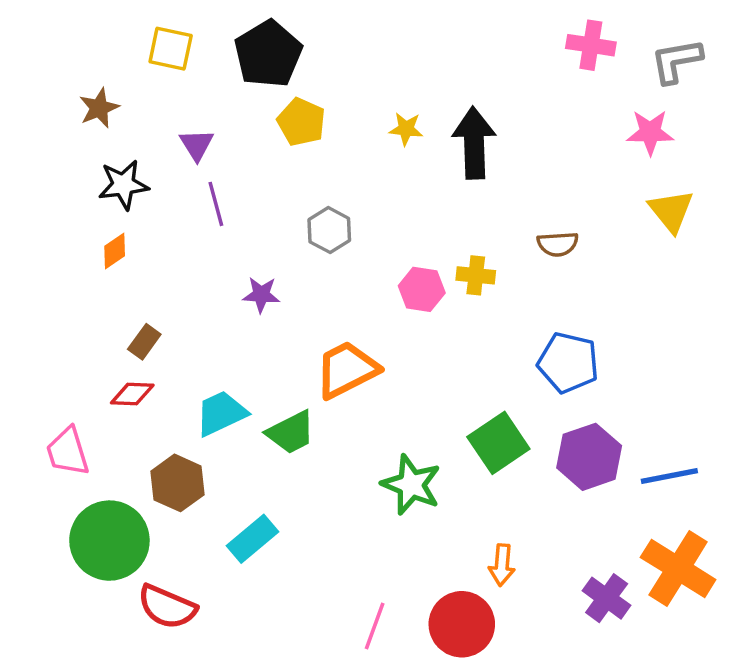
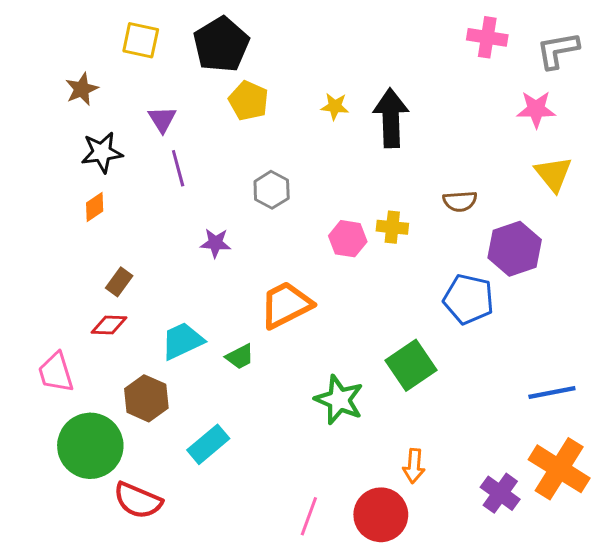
green trapezoid: (291, 432) -> (240, 357), size x0.7
purple hexagon: (589, 457) -> (515, 249), moved

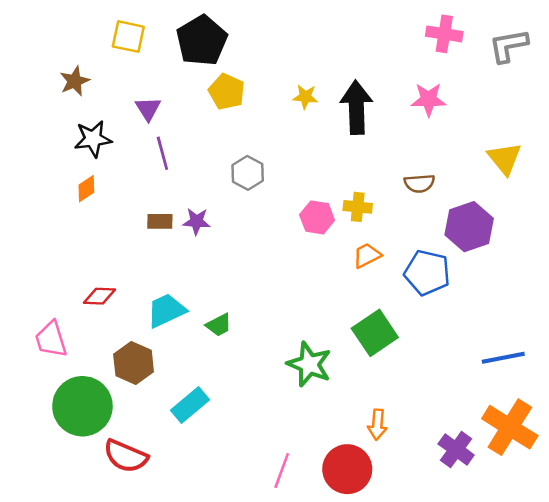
pink star: (536, 109) -> (429, 99), moved
brown rectangle: (119, 282) -> (160, 221), moved, turned 55
orange trapezoid: (286, 305) -> (367, 255), moved, size x0.6

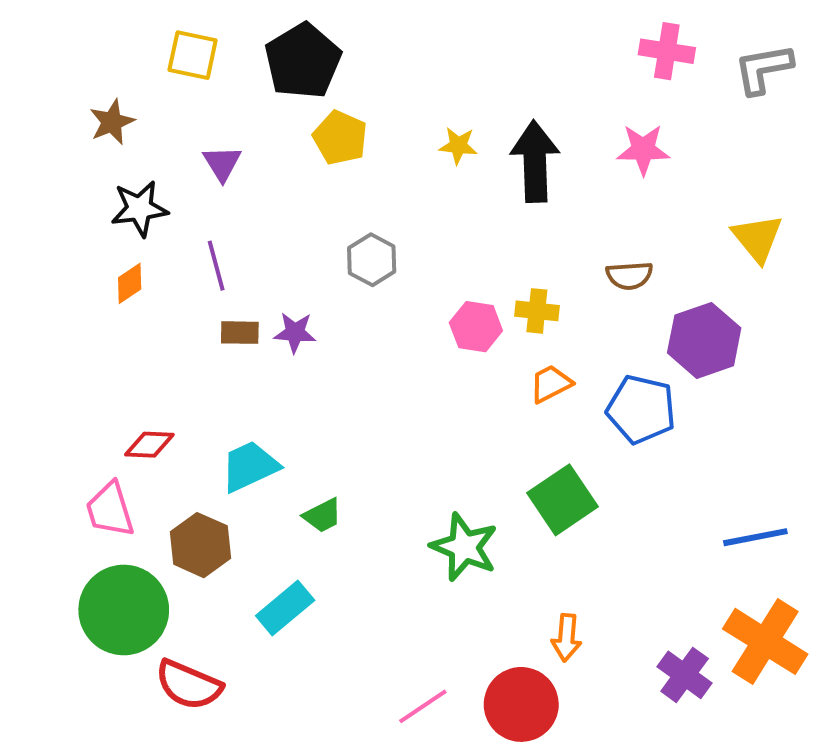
purple line: (162, 153) -> (216, 266), moved
green trapezoid: (219, 325) -> (322, 516), moved
pink trapezoid: (51, 339) -> (110, 510), moved
pink line: (282, 470) -> (423, 706), turned 36

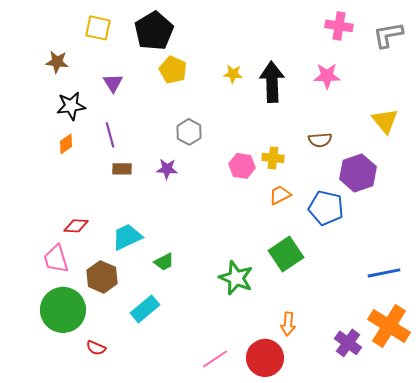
brown star: (112, 122) -> (57, 62), turned 30
purple star: (295, 333) -> (167, 169), moved
red semicircle: (189, 685) -> (96, 348), size x0.6

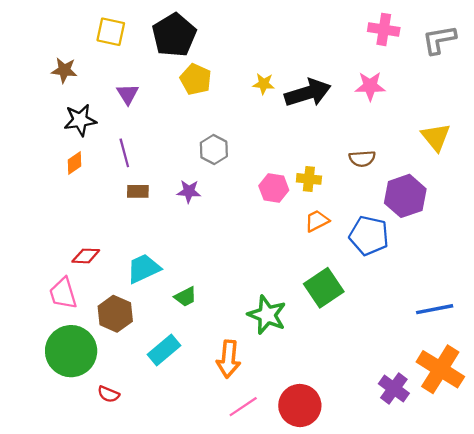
black arrow: (272, 82) -> (308, 93), turned 75
orange arrow: (288, 324) -> (229, 359), moved, size x1.4

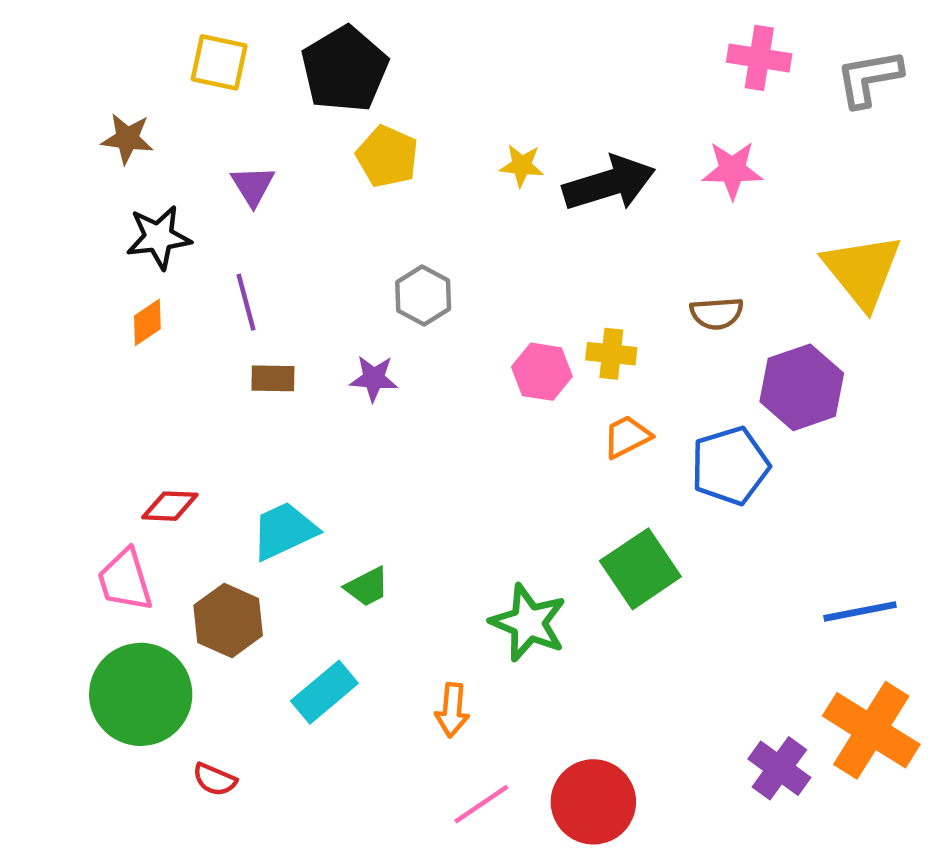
yellow triangle: (436, 137) -> (862, 271), size x1.4
blue pentagon: (369, 236) -> (730, 466), turned -30
orange arrow: (229, 359) -> (452, 710), size x0.7

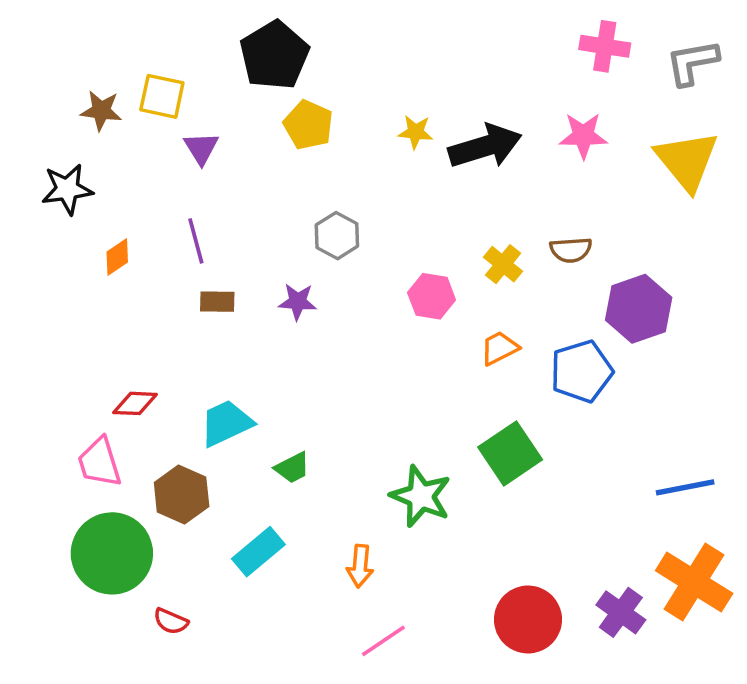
yellow square: (219, 62) -> (162, 96), moved
black star: (159, 237) -> (67, 189), moved
yellow triangle: (862, 271) -> (687, 161), moved
yellow cross: (611, 354) -> (503, 264), moved, turned 33
red circle: (593, 802) -> (528, 620), moved

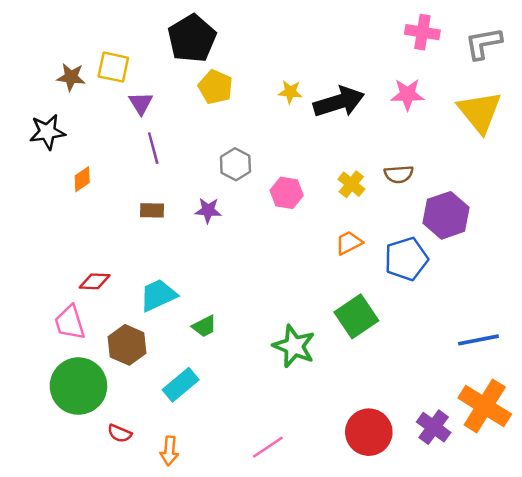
purple line: (196, 241) -> (153, 148), moved
pink hexagon: (432, 296) -> (287, 193), moved
orange arrow: (360, 566) -> (169, 451), moved

